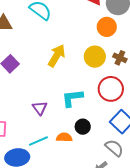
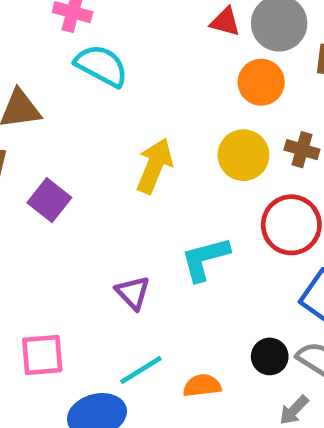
black circle: (83, 127) -> (270, 356), moved
orange semicircle: (64, 137) -> (202, 386), moved

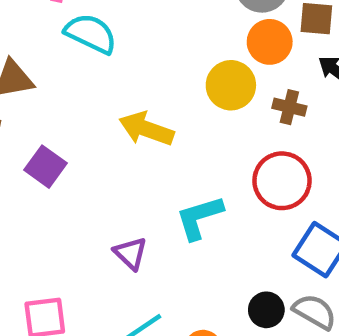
orange circle: (261, 82) -> (270, 42), moved
yellow circle: (243, 155) -> (231, 85), moved
yellow arrow: (154, 166) -> (146, 129), turned -90

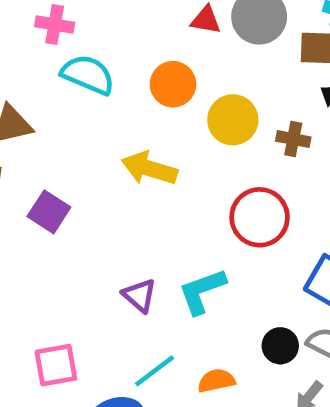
orange circle: (270, 42) -> (173, 84), moved
red circle: (282, 181) -> (260, 217), moved
cyan L-shape: (199, 217) -> (202, 291), moved

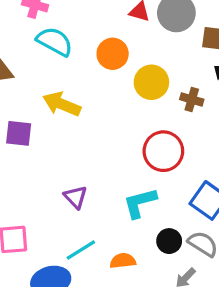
yellow arrow: (149, 168) -> (62, 104), moved
purple square: (49, 212) -> (19, 133), turned -32
cyan L-shape: (202, 291) -> (140, 203), moved

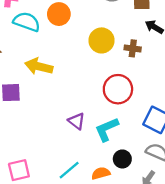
orange circle: (113, 54) -> (59, 14), moved
purple triangle: (76, 197) -> (77, 121), moved
black circle: (169, 241) -> (122, 159), moved

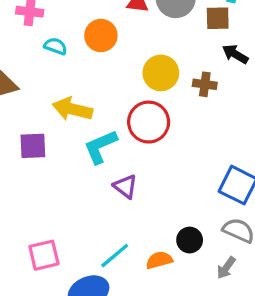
cyan semicircle: (27, 22) -> (56, 46), size x0.6
red circle: (118, 89) -> (149, 122), moved
cyan L-shape: (107, 129) -> (100, 147), moved

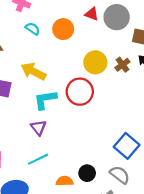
brown cross: (205, 84) -> (122, 65), moved, turned 32
purple triangle: (125, 186) -> (38, 128), moved
cyan line: (115, 256) -> (38, 159), moved

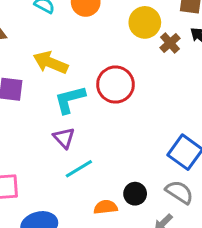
yellow circle: (95, 62) -> (145, 22), moved
cyan line: (38, 159) -> (79, 169), moved

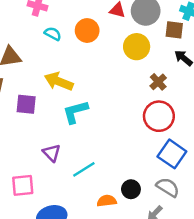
brown cross: (170, 43) -> (158, 82), moved
red circle: (115, 85) -> (159, 116), moved
purple triangle: (64, 138) -> (52, 153), moved

